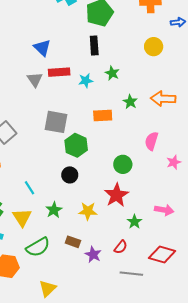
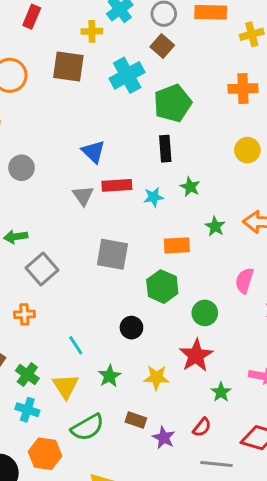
green hexagon: (76, 145) -> (162, 287), moved

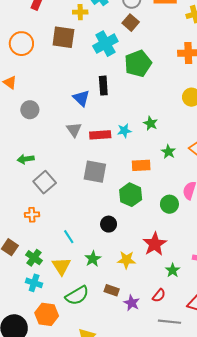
black rectangle: (165, 149) -> (103, 86), moved
red rectangle: (117, 185) -> (100, 135), moved
green circle: (205, 313) -> (169, 204), moved

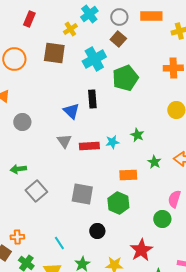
yellow cross: (80, 12) -> (70, 29), turned -32
gray square: (95, 172) -> (82, 194), moved
green circle: (169, 204) -> (162, 219), moved
orange cross: (32, 215) -> (17, 237), moved

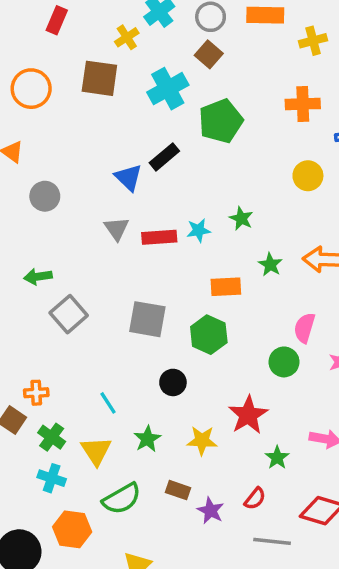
black rectangle: (92, 99) -> (164, 157), turned 54

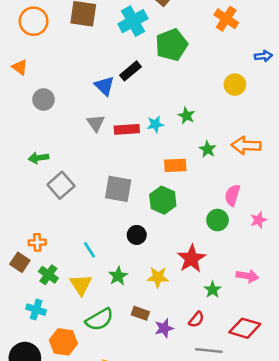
orange cross: (303, 104) -> (226, 19), moved, turned 35
cyan cross: (52, 478) -> (36, 310), moved
purple star: (211, 511) -> (164, 328), turned 30

